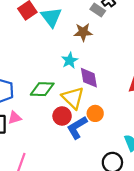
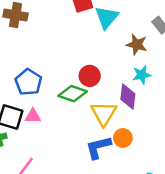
cyan star: (70, 60) -> (142, 75), moved
red circle: (62, 116) -> (90, 76), moved

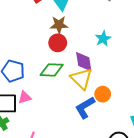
brown star: (137, 45) -> (59, 25), moved
red circle: (90, 76) -> (58, 43), moved
purple diamond: (128, 97) -> (84, 62), moved

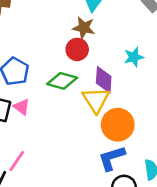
orange circle: (103, 94) -> (118, 125), size x1.6
pink triangle: (25, 97) -> (22, 107), turned 40
blue L-shape: (85, 107) -> (112, 158), moved

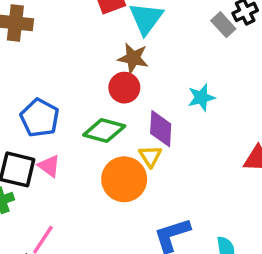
yellow triangle: (96, 100) -> (150, 156), size x0.6
orange circle: (118, 125) -> (124, 179), moved

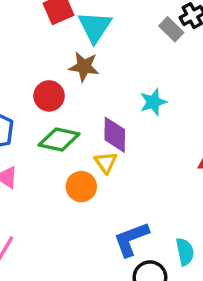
red circle: (124, 88) -> (49, 96), moved
orange circle: (124, 179) -> (81, 187), size x0.7

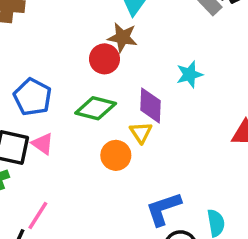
red circle: (49, 96) -> (104, 59), moved

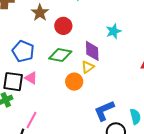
brown star: (123, 37) -> (40, 13), moved, turned 30
yellow triangle: (141, 132) -> (88, 67), turned 32

